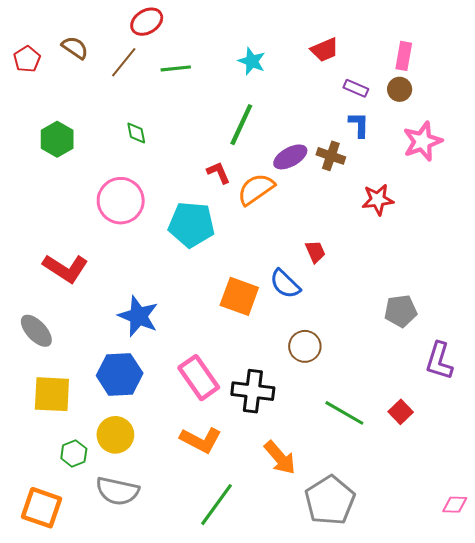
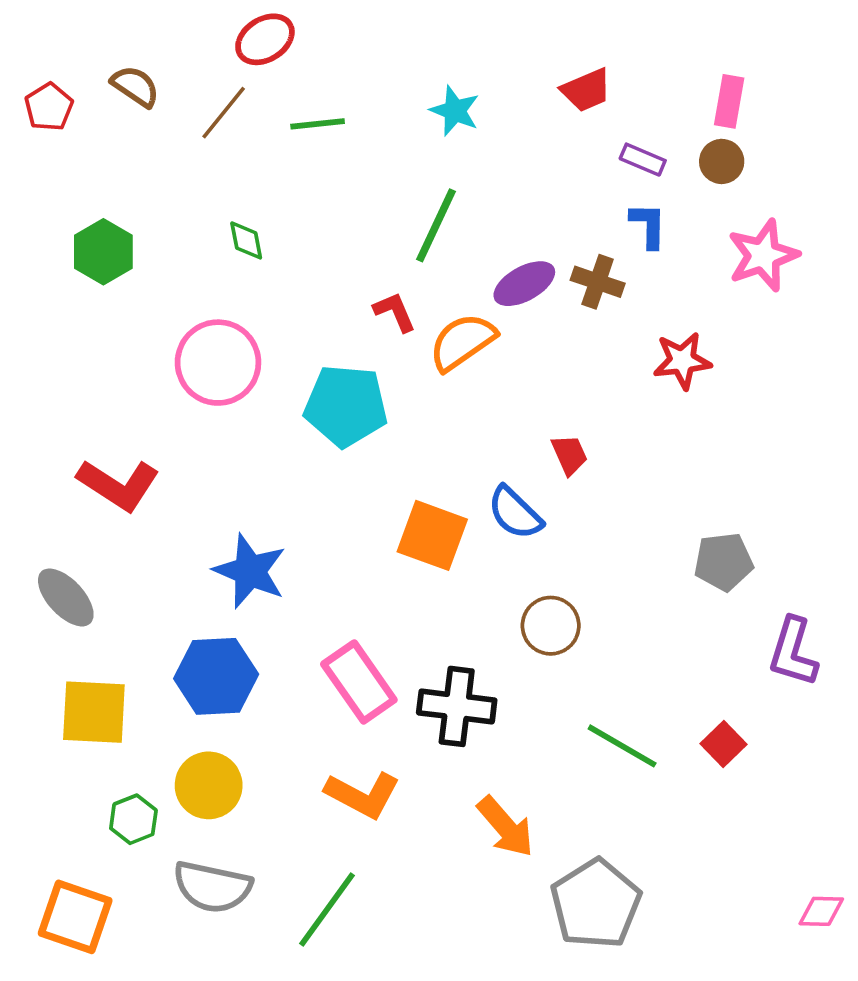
green line: (216, 505) -> (327, 909), moved

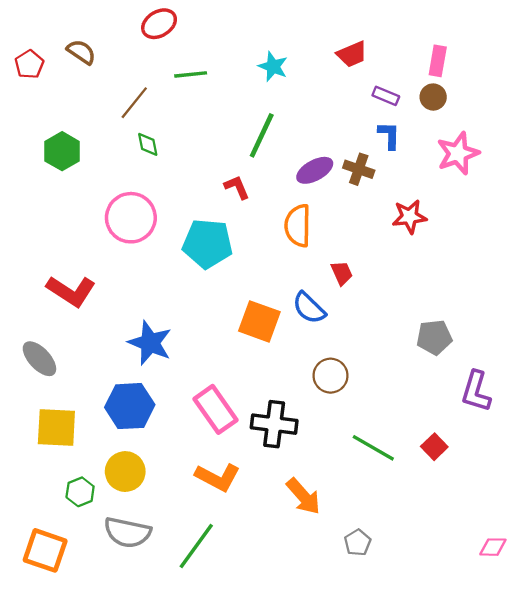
brown line: (224, 113) -> (134, 103), moved
orange semicircle: (462, 342) -> (298, 226), moved, turned -54
gray pentagon: (596, 904) -> (358, 543), size x0.5

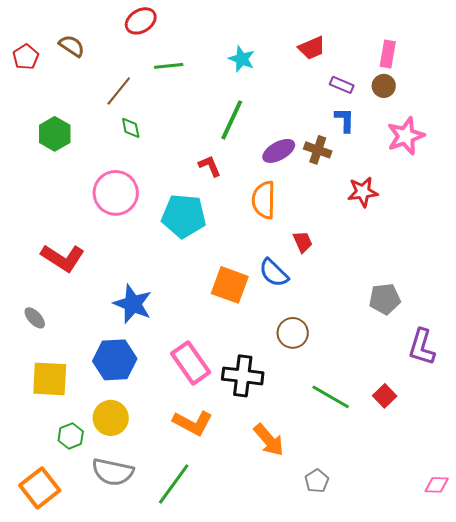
gray ellipse: (39, 359) -> (35, 318), size x0.7
orange square: (45, 550) -> (40, 488), turned 33

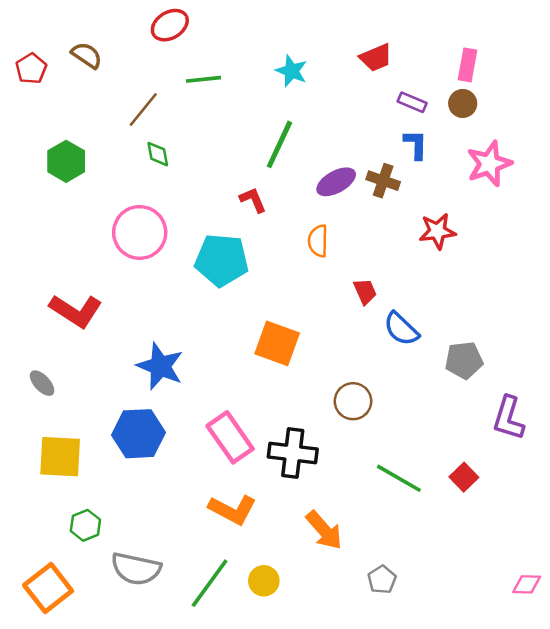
orange semicircle: (264, 200) -> (318, 241), size x0.7
blue semicircle: (274, 273) -> (401, 329), moved
yellow circle: (111, 418) -> (264, 581), moved, size x0.7

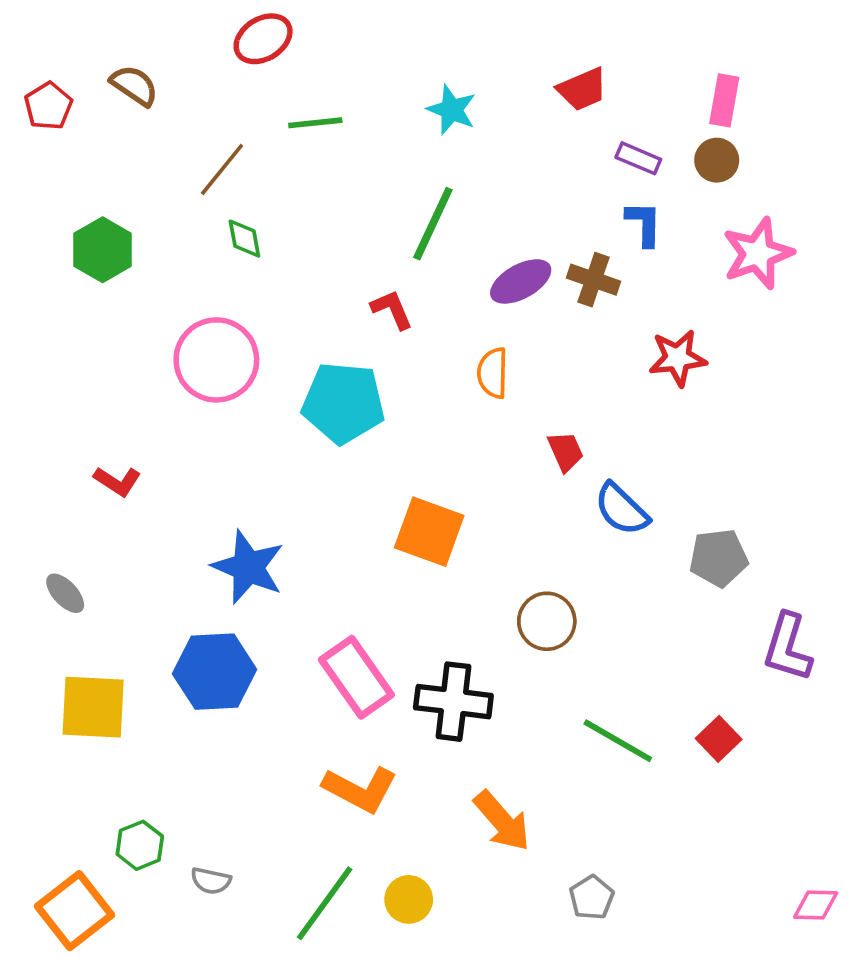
red L-shape: (76, 311) -> (117, 481), size x0.6
green hexagon: (85, 525) -> (140, 845), moved
gray semicircle: (136, 569) -> (211, 881), size x0.5

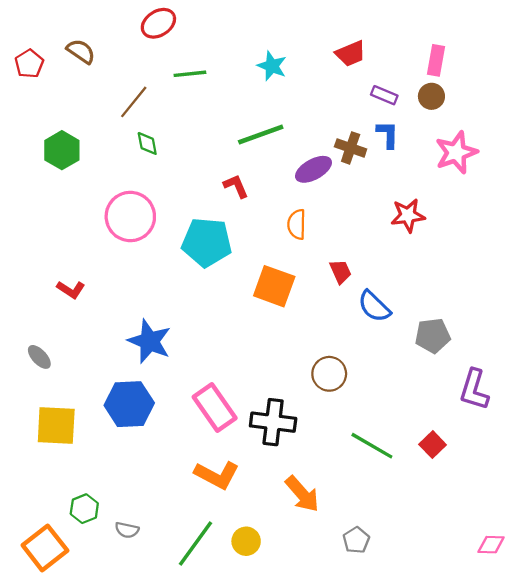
green line: (433, 224) -> (261, 134), turned 45
brown cross: (593, 280) -> (351, 148), moved
orange square: (429, 532) -> (274, 286), moved

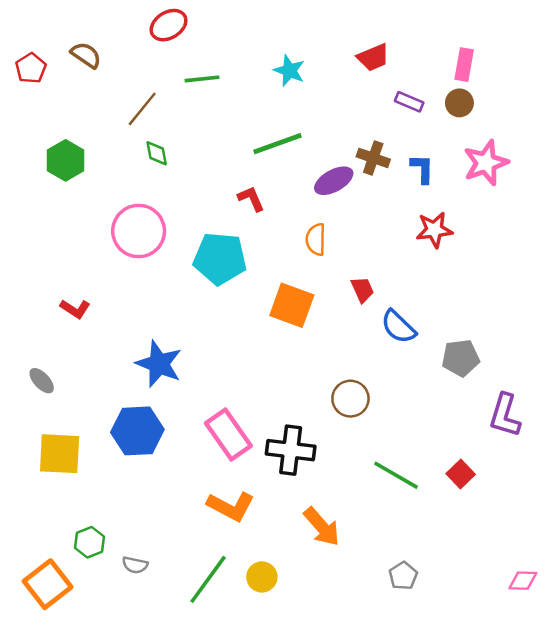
blue L-shape: (388, 134) -> (422, 169), moved
gray pentagon: (356, 540) -> (403, 576), moved

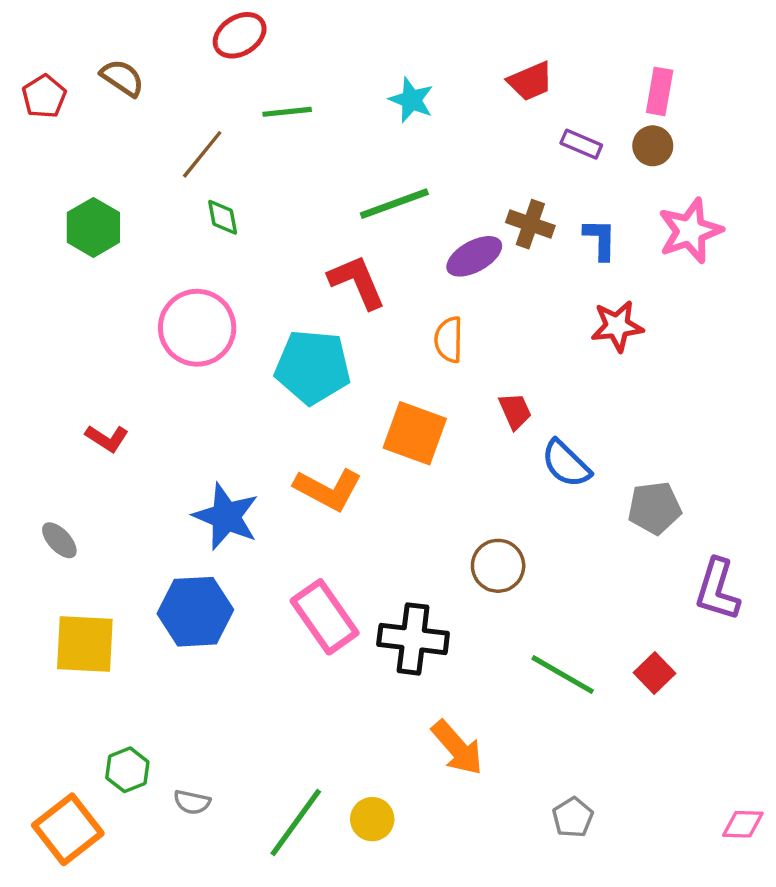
red L-shape: (251, 199) -> (357, 282), size x1.5
orange L-shape: (231, 506) -> (328, 489), moved

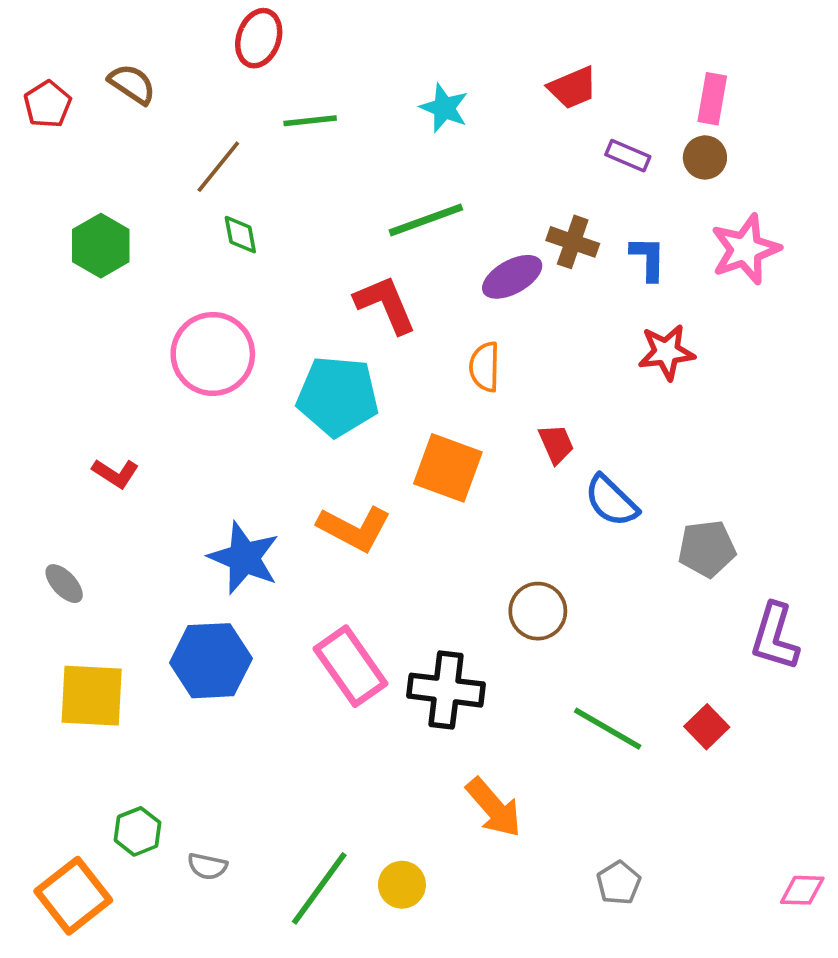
red ellipse: (240, 35) -> (259, 38), turned -39

